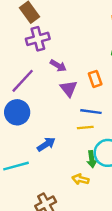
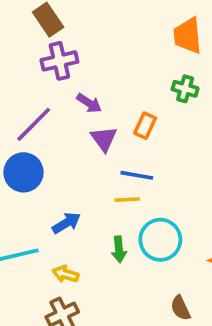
orange rectangle: (95, 79) -> (145, 126), turned 42
green arrow: (92, 159) -> (119, 249), moved
yellow arrow: (80, 179) -> (66, 274), moved

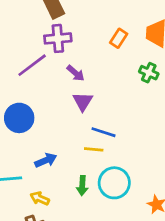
purple line: (34, 124) -> (32, 65), moved
orange rectangle: (145, 126) -> (119, 38), moved

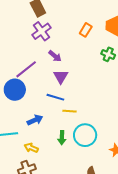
purple cross: (58, 38) -> (42, 31), turned -30
purple line: (32, 65) -> (26, 69), moved
blue line: (103, 132) -> (55, 97), moved

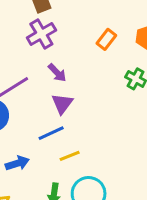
blue line: (55, 97) -> (51, 133), turned -48
yellow line: (70, 111) -> (70, 156), turned -32

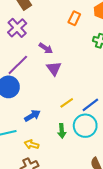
purple cross: (41, 34) -> (17, 28), moved
blue line: (51, 133) -> (90, 105), moved

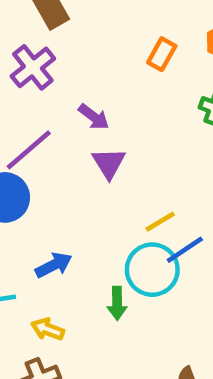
yellow line: (67, 103) -> (160, 222), moved
cyan circle: (85, 126) -> (152, 270), moved

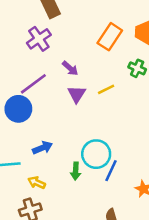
orange rectangle: (162, 54) -> (110, 37), size x1.5
yellow line: (160, 222) -> (106, 89), moved
blue line: (185, 250) -> (111, 171), moved, turned -35

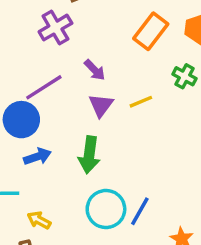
blue arrow: (42, 148) -> (38, 157), moved
cyan circle: (96, 154) -> (106, 209), moved
green arrow: (76, 171) -> (89, 155), moved, size x1.5

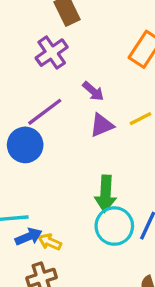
purple triangle: (101, 105) -> (102, 125), turned 35
green arrow: (89, 155) -> (106, 194), moved
blue arrow: (38, 157) -> (29, 237), moved

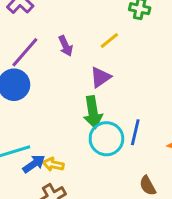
purple arrow: (93, 91) -> (66, 46), moved, turned 36
purple triangle: (102, 125) -> (100, 77), moved

